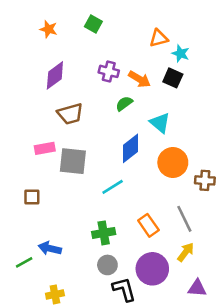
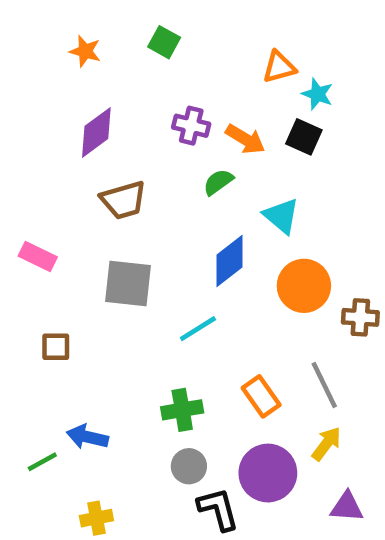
pink rectangle: (45, 148) -> (38, 256), moved, turned 36

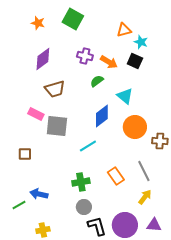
green square: (164, 42) -> (73, 19), size x1.5
pink rectangle: (38, 256) -> (36, 114), moved
purple circle: (268, 473) -> (125, 225), moved

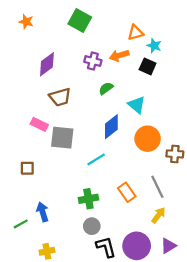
orange star: (38, 23) -> (26, 22), moved
orange arrow: (109, 62) -> (119, 56), moved, turned 132
blue arrow: (39, 194) -> (43, 212), turned 60
purple triangle: (154, 225) -> (168, 246), turned -35

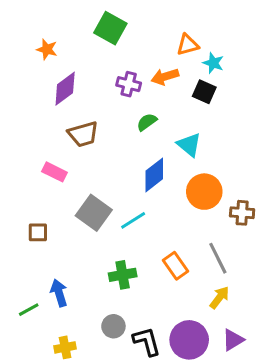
orange star: (26, 22) -> (47, 49), moved
gray square: (62, 138) -> (94, 213), moved, turned 30
gray circle: (92, 226) -> (113, 326), moved

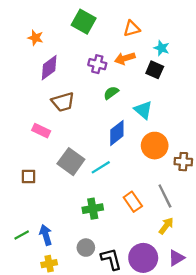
orange triangle: (188, 45) -> (132, 29), moved
blue arrow: (59, 293) -> (46, 235), moved

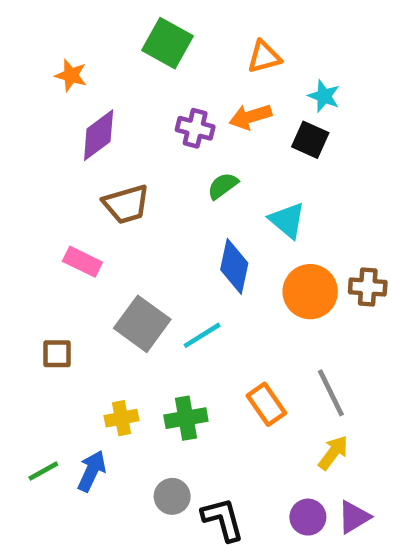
blue diamond: (117, 133) -> (234, 266), turned -40
brown cross: (183, 162) -> (368, 287), moved
blue arrow: (46, 235) -> (92, 471), turned 42
purple circle: (143, 258) -> (308, 517), moved, size x0.6
yellow cross: (49, 264) -> (122, 418), moved

